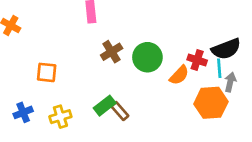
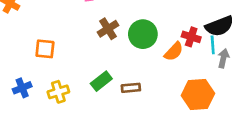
orange hexagon: (211, 103) -> (198, 95), moved
brown rectangle: (120, 111) -> (131, 88), moved, turned -54

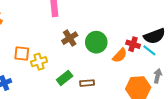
cyan line: (213, 45) -> (149, 50), turned -48
gray arrow: (223, 58) -> (158, 76), moved
yellow cross: (58, 92) -> (39, 62), moved

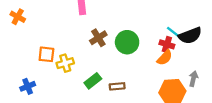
cyan line: (149, 50) -> (173, 32), moved
orange semicircle: (120, 55) -> (165, 58), moved

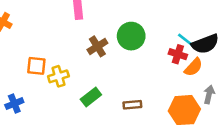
green circle: (127, 42) -> (131, 36), moved
orange semicircle: (165, 58) -> (193, 67), moved
brown rectangle: (117, 86) -> (132, 105), moved

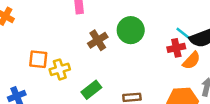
red cross: (178, 54) -> (176, 48), turned -30

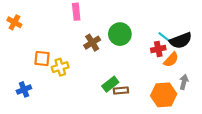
green rectangle: (91, 90) -> (110, 84), moved

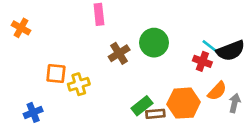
red cross: (158, 49) -> (202, 61), turned 32
orange semicircle: (171, 60) -> (217, 91), moved
orange hexagon: (164, 95) -> (184, 103), moved

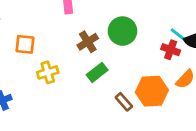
orange square: (56, 73) -> (25, 44), moved
green rectangle: (142, 106) -> (97, 72), moved
brown rectangle: (155, 114) -> (124, 102), turned 54

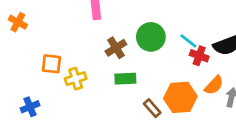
cyan line: (179, 35) -> (188, 41), moved
orange square: (25, 44) -> (51, 64), moved
green rectangle: (97, 72) -> (125, 79), turned 35

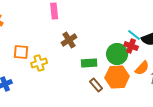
green circle: (151, 37) -> (117, 54), moved
cyan line: (188, 41) -> (134, 35), moved
green rectangle: (125, 79) -> (89, 63), moved

